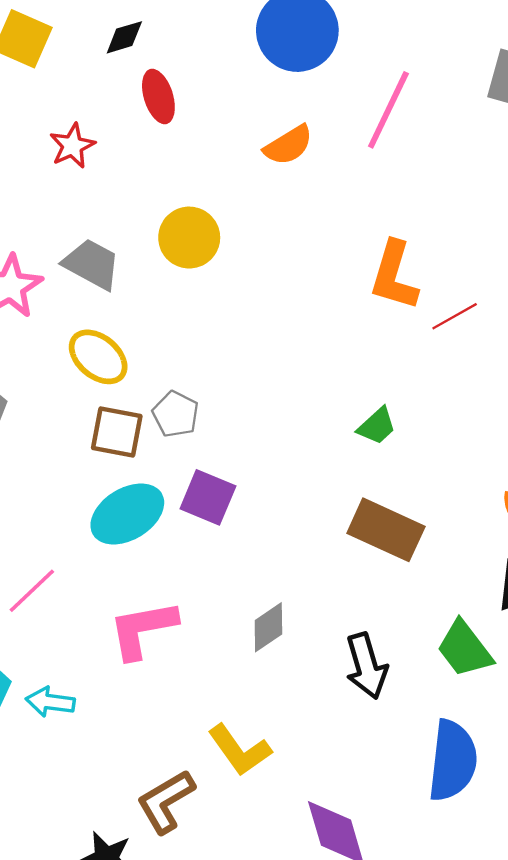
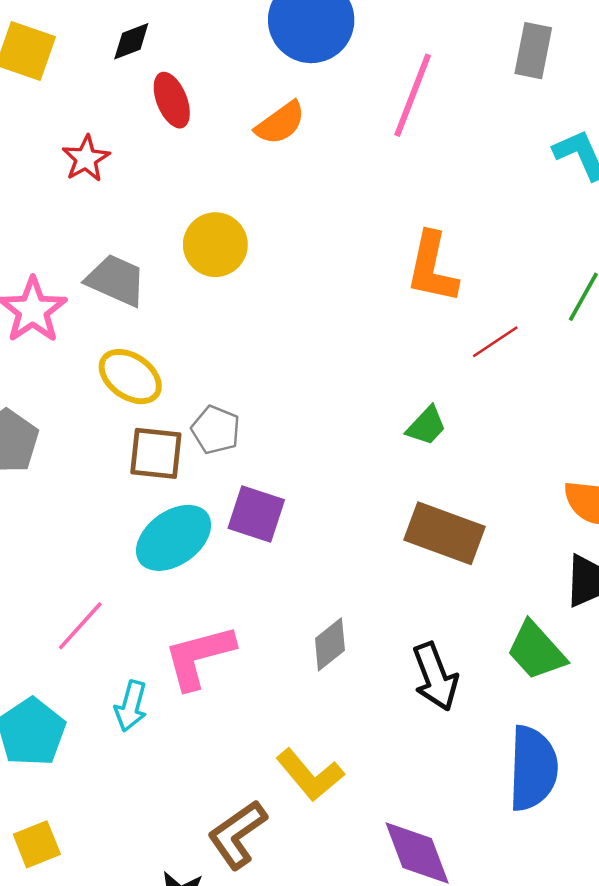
orange semicircle: (288, 145) -> (280, 123), moved
red line: (455, 316) -> (495, 342), moved
cyan arrow: (50, 702) -> (131, 706), moved, turned -78

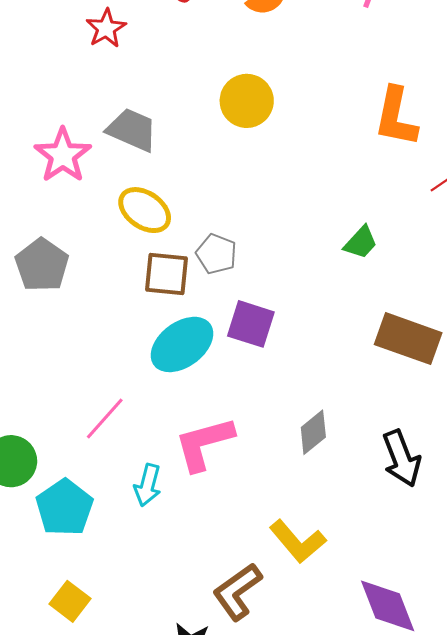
yellow circle: (215, 245) -> (247, 101), moved
green trapezoid: (426, 426) -> (361, 242), moved
yellow square: (37, 844) -> (70, 601), turned -30

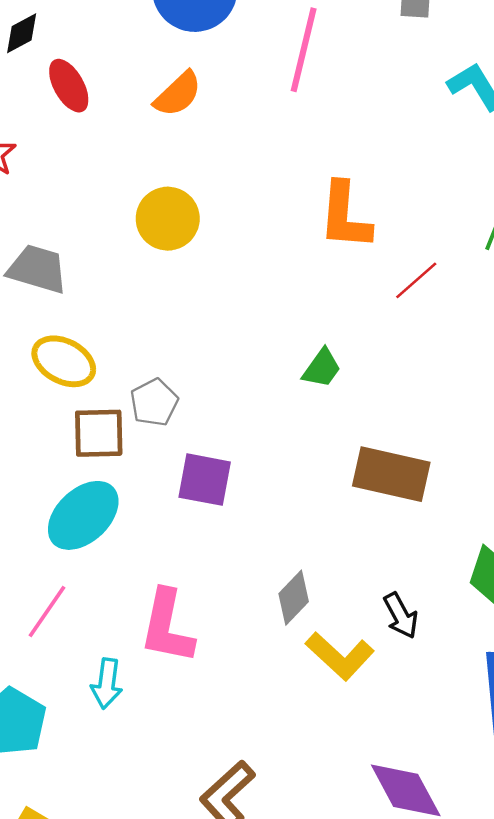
gray pentagon: (216, 254) -> (154, 402), turned 30
cyan ellipse: (182, 344) -> (83, 515), moved
pink L-shape: (204, 444) -> (167, 627), turned -56
black arrow: (402, 458) -> (401, 616), size x0.7
yellow L-shape: (298, 541) -> (340, 656), moved

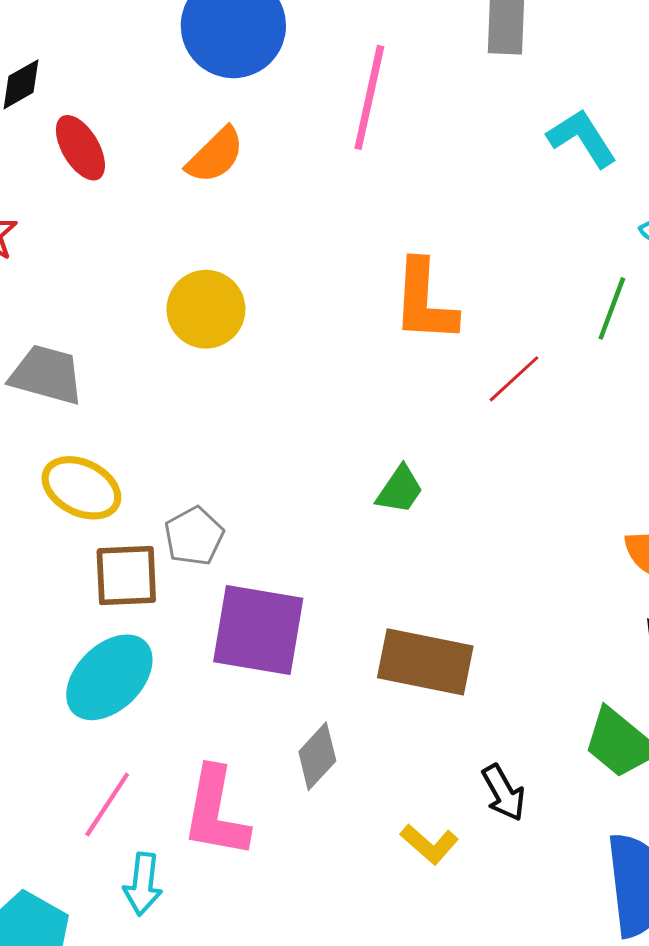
brown rectangle: (391, 474) -> (425, 662), moved
purple square: (205, 480) -> (258, 630), size x1.4
gray diamond: (294, 598) -> (317, 756), moved
pink line: (47, 611) -> (107, 804), moved
yellow L-shape: (340, 656) -> (429, 844), size x0.7

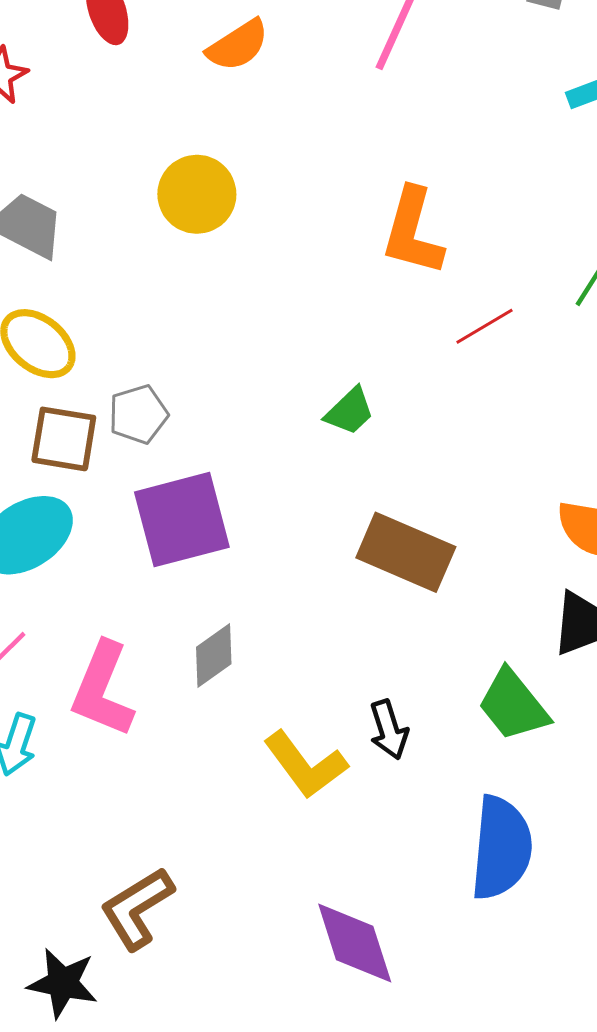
purple square: (258, 630) -> (182, 520), turned -36
brown rectangle: (425, 662) -> (406, 552), moved
yellow L-shape: (429, 844) -> (305, 765), size x1.5

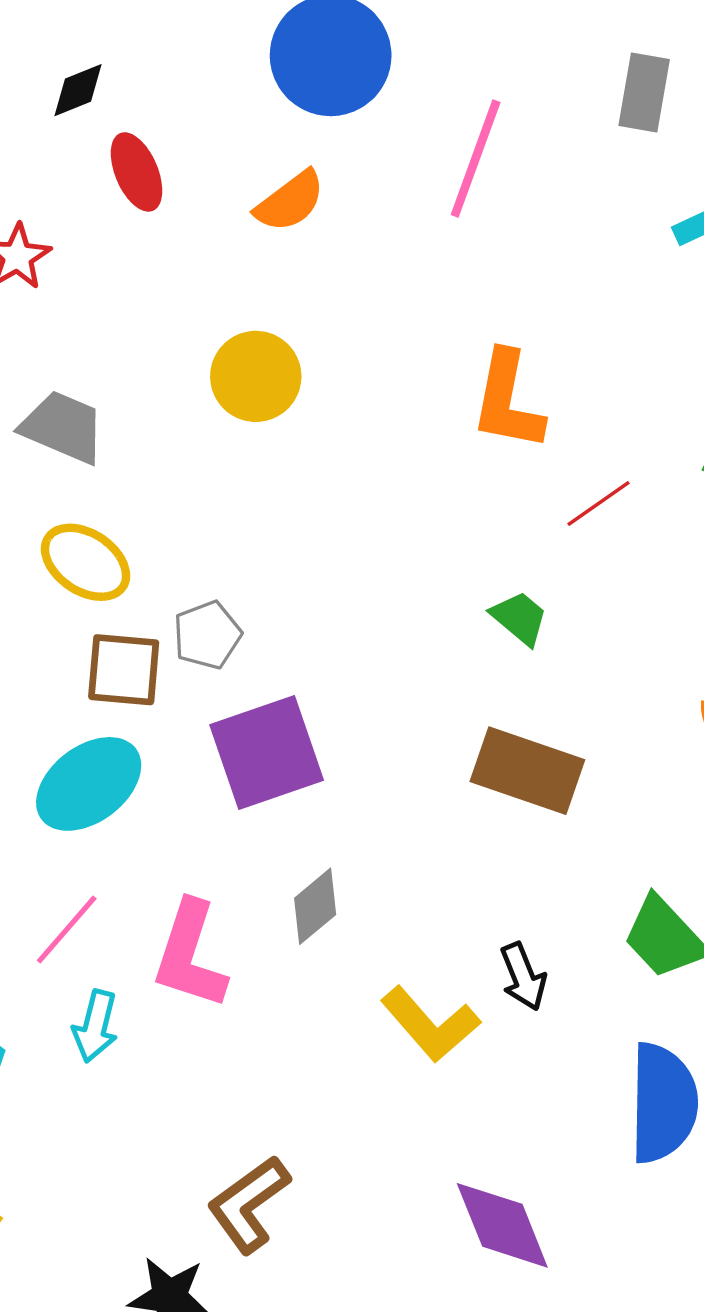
green trapezoid: (350, 411) -> (519, 618), moved, turned -92

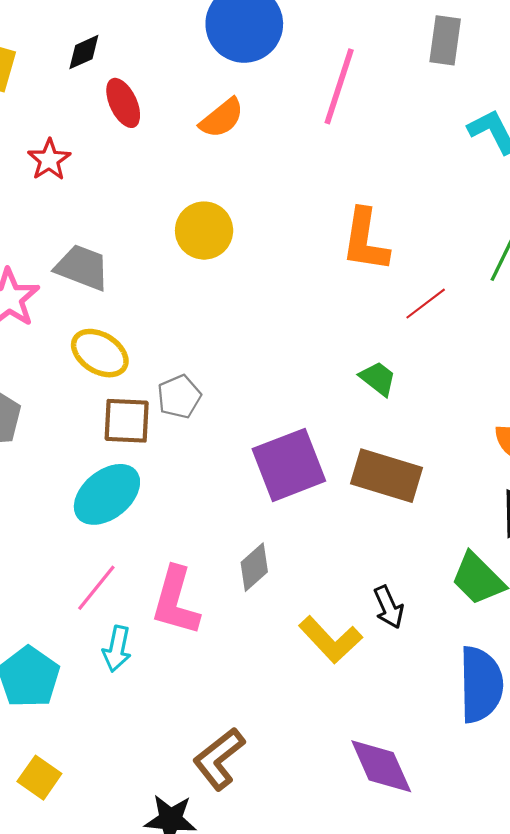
purple square: (267, 752) -> (289, 465), moved

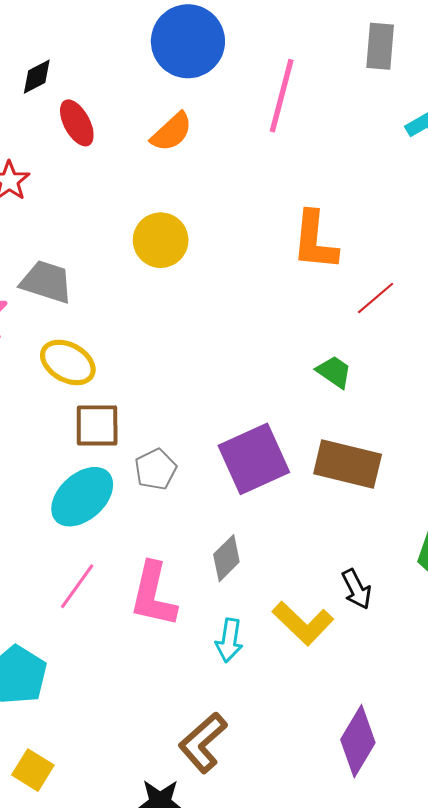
gray pentagon: (179, 397) -> (156, 469), moved
cyan arrow: (117, 649) -> (229, 640), moved
purple diamond: (381, 766) -> (358, 741), turned 58

